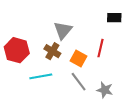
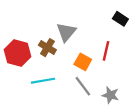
black rectangle: (114, 18) -> (120, 19), turned 32
brown cross: (52, 51) -> (47, 48), moved

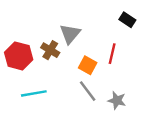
cyan line: (43, 81) -> (34, 93), moved

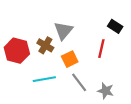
black rectangle: (127, 20) -> (115, 26), moved
orange square: (88, 65) -> (70, 59), moved, turned 35
cyan line: (34, 93) -> (44, 79), moved

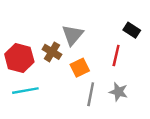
cyan line: (44, 79) -> (25, 91), moved
gray line: (79, 82) -> (91, 94), turned 48
gray star: (106, 91) -> (118, 92), moved

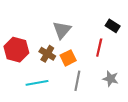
brown cross: (52, 52) -> (47, 54), moved
cyan line: (25, 91) -> (37, 83), moved
gray star: (118, 92) -> (111, 79), moved

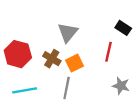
gray line: (77, 81) -> (67, 88), moved
cyan line: (37, 83) -> (25, 90), moved

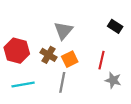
red line: (108, 52) -> (101, 60), moved

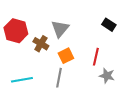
red hexagon: (17, 51) -> (16, 31), moved
brown cross: (48, 55) -> (41, 44), moved

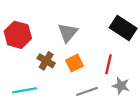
black rectangle: (109, 25) -> (123, 28), size x1.6
brown cross: (41, 44) -> (46, 61), moved
gray line: (59, 78) -> (87, 91), moved, turned 60

